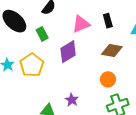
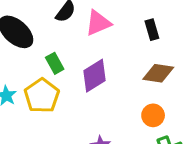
pink triangle: (81, 24) -> (98, 23), moved
green rectangle: (42, 34) -> (55, 63), moved

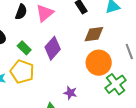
orange circle: (153, 115) -> (99, 63), size x1.6

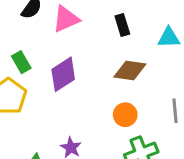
orange circle: (99, 63) -> (125, 115), size x0.6

